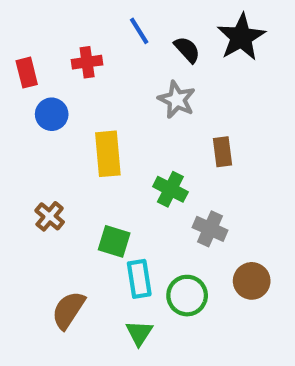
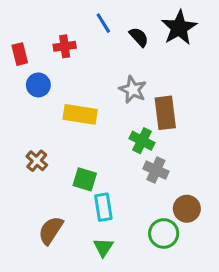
gray star: (177, 100) -> (133, 90), moved
brown rectangle: (223, 152) -> (165, 113), size x1.5
yellow rectangle: (108, 154) -> (80, 114), turned -76
green cross: (170, 189) -> (142, 141), moved
green circle: (187, 296) -> (164, 233), moved

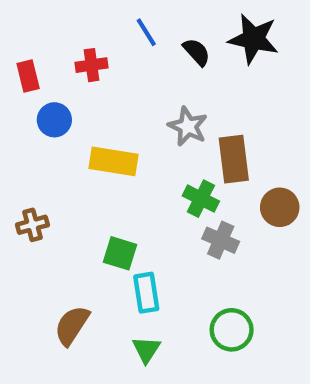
black star: (179, 28) -> (253, 39), turned -30
brown cross: (37, 161) -> (32, 225), moved, turned 35
brown circle: (187, 209) -> (280, 207), moved

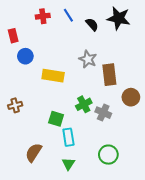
red cross: (92, 65) -> (43, 16), moved
green cross: (201, 199) -> (84, 104), moved, turned 35

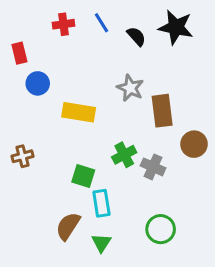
brown semicircle: (34, 153) -> (68, 226), moved

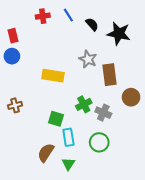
black star: (176, 27) -> (119, 34), moved
blue circle: (38, 83) -> (12, 56), moved
green circle: (161, 229) -> (99, 142), moved

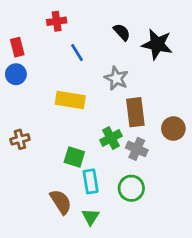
blue line: (68, 15) -> (77, 52), moved
brown rectangle: (109, 75) -> (135, 112), moved
brown semicircle: (46, 153) -> (61, 202), turned 114

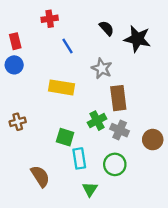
brown circle: (173, 129) -> (153, 140), moved
brown semicircle: (61, 202) -> (40, 176), moved
green triangle: (91, 217) -> (90, 189), moved

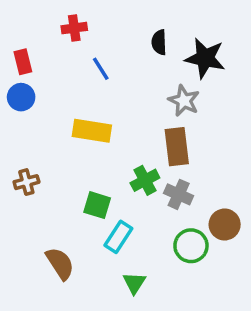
black semicircle: (106, 28) -> (159, 42), turned -140
gray star: (102, 68) -> (184, 101), moved
brown circle: (153, 140) -> (225, 225), moved
cyan rectangle: (79, 158) -> (118, 237), turned 42
green circle: (115, 164) -> (191, 246), moved

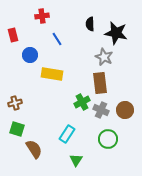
blue circle: (21, 97) -> (30, 55), moved
green square: (97, 205) -> (17, 129), moved
brown circle: (225, 225) -> (125, 110), moved

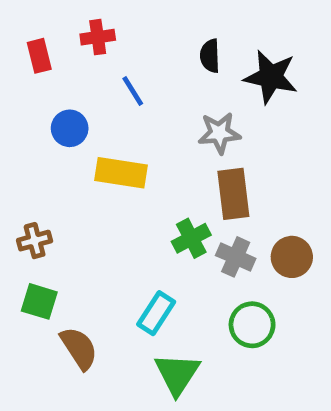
red rectangle: (13, 35) -> (39, 56), moved
gray star: (104, 57) -> (219, 133), moved, turned -30
green triangle: (76, 160) -> (177, 374), size x1.5

